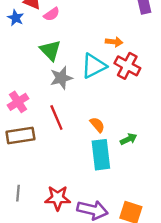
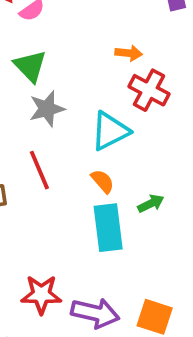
cyan triangle: (94, 66) -> (110, 131), moved

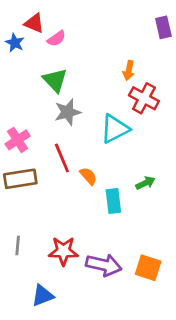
orange arrow: (129, 53) -> (129, 70), turned 96
orange semicircle: (103, 181) -> (88, 176), moved
cyan rectangle: (108, 228) -> (113, 201), size x0.7

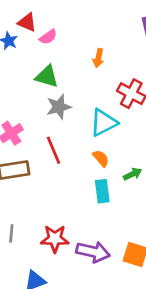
orange arrow: (129, 70) -> (98, 58), moved
green triangle: (55, 80) -> (47, 76), turned -30
orange semicircle: (88, 176) -> (101, 158), moved

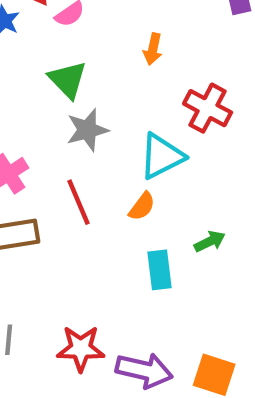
green triangle: (47, 76) -> (68, 80), turned 30
orange semicircle: (101, 158) -> (142, 206), moved, turned 78

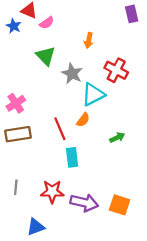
gray star: (87, 130) -> (72, 74), moved, turned -30
red line: (79, 202) -> (60, 129), moved
cyan rectangle: (159, 270) -> (72, 157), moved

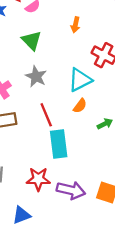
gray star: (72, 74) -> (36, 77), moved
orange semicircle: (83, 120) -> (80, 106), moved
cyan rectangle: (72, 157) -> (59, 144), size x1.4

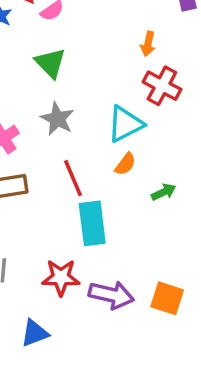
orange arrow: (75, 25) -> (148, 44), moved

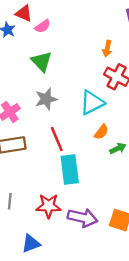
gray star: (57, 119) -> (46, 99), turned 30
orange semicircle: (125, 164) -> (101, 132), moved

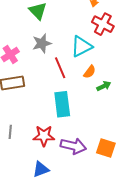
red line: (57, 139) -> (60, 68), moved
blue triangle: (31, 244) -> (41, 169), moved

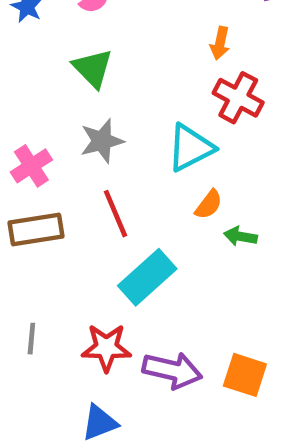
red line: (60, 68) -> (115, 214), moved
green arrow: (104, 86) -> (240, 236), turned -144
cyan rectangle: (62, 104) -> (147, 277), turned 55

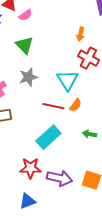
cyan triangle: (190, 148) -> (67, 80), turned -35
red line: (115, 214) -> (53, 106), moved, turned -55
green arrow: (240, 236) -> (89, 134), moved

